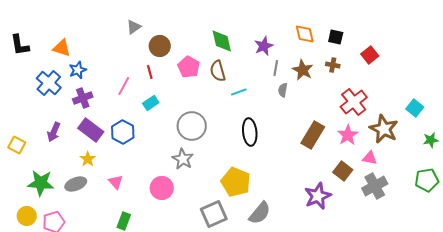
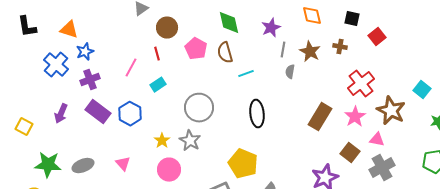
black square: (336, 37) -> (352, 19), moved
yellow star: (88, 159) -> (162, 141), moved

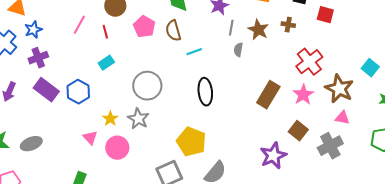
red square: (377, 37) -> (325, 15), turned -36
pink line: (131, 68) -> (79, 25), moved
pink triangle: (377, 140) -> (342, 118), moved
pink triangle: (123, 164) -> (90, 138), moved

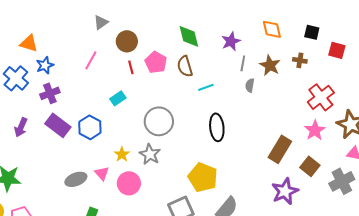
red line: (105, 32) -> (131, 67), moved
brown rectangle: (268, 95) -> (280, 149), moved
gray ellipse: (31, 144) -> (76, 179), moved

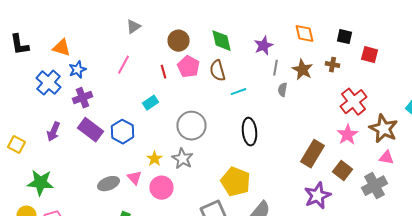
brown circle: (127, 41) -> (178, 41), moved

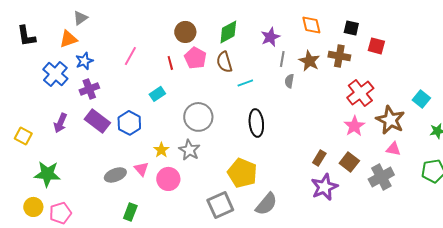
gray triangle: (134, 27) -> (80, 18), moved
green diamond: (222, 41) -> (228, 32), turned 75
orange triangle: (62, 48) -> (68, 39), turned -36
brown cross: (332, 65) -> (339, 56), size x1.5
brown rectangle: (312, 154) -> (319, 158), moved, size x0.6

